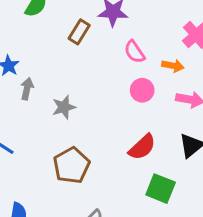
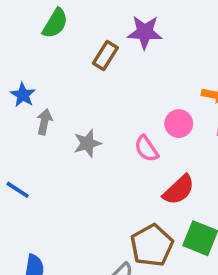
pink semicircle: (134, 52) -> (146, 149), moved
brown pentagon: (72, 166) -> (152, 245), moved

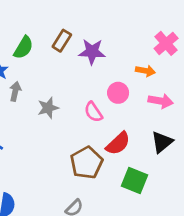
green semicircle: (55, 23) -> (23, 48), moved
purple star: (145, 32) -> (92, 52), moved
brown pentagon: (152, 245) -> (87, 163), moved

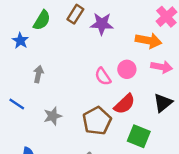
orange arrow: (145, 71) -> (148, 41), size x1.5
gray arrow: (15, 91) -> (38, 74), moved
pink circle: (118, 93) -> (127, 69), moved
gray star: (48, 108) -> (53, 116), moved

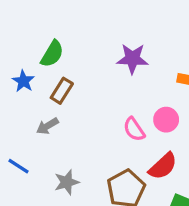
brown rectangle: (75, 14) -> (62, 91), moved
gray arrow: (38, 74) -> (47, 126), turned -133

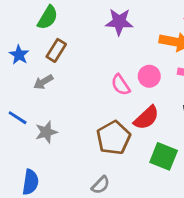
blue star: (23, 81) -> (19, 55), moved
gray star: (67, 182) -> (46, 132), moved

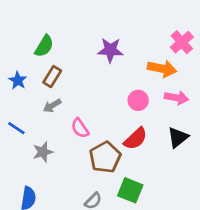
gray arrow: (43, 82) -> (52, 106), moved
pink semicircle: (121, 85) -> (80, 128), moved
blue line: (18, 118) -> (16, 128), moved
green square: (164, 156) -> (130, 190), moved

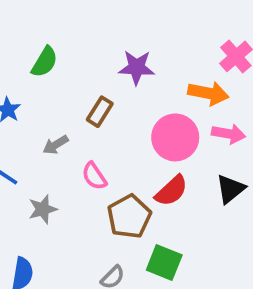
brown rectangle: (52, 77) -> (100, 112), moved
pink circle: (138, 100) -> (175, 137), size x1.6

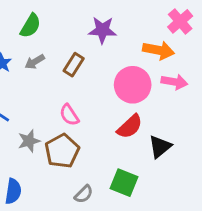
gray arrow: (56, 145) -> (35, 62), moved
black triangle: (230, 189) -> (160, 147), moved
brown pentagon: (129, 217) -> (62, 151), moved

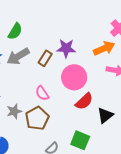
purple star: (102, 30) -> (66, 48), moved
orange arrow: (159, 50) -> (104, 48), turned -35
gray arrow: (35, 62) -> (18, 56), size x1.6
pink circle: (133, 85) -> (74, 77), moved

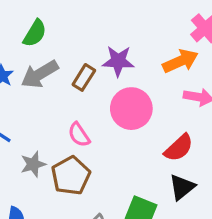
red semicircle: (84, 101) -> (179, 148), moved
black triangle: (105, 115) -> (182, 187), moved

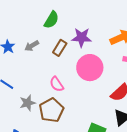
green semicircle: (35, 33) -> (51, 20), moved
gray arrow: (40, 74) -> (32, 46), size x0.6

